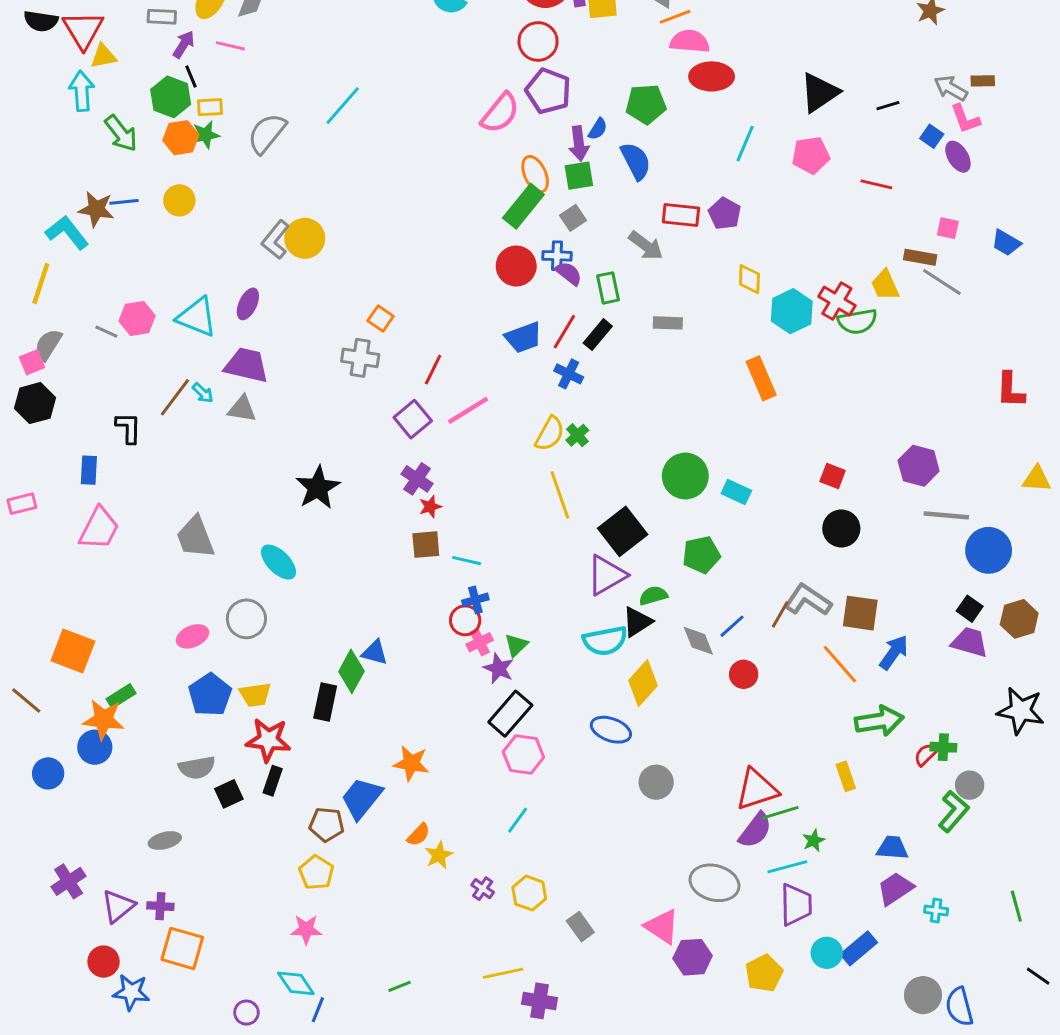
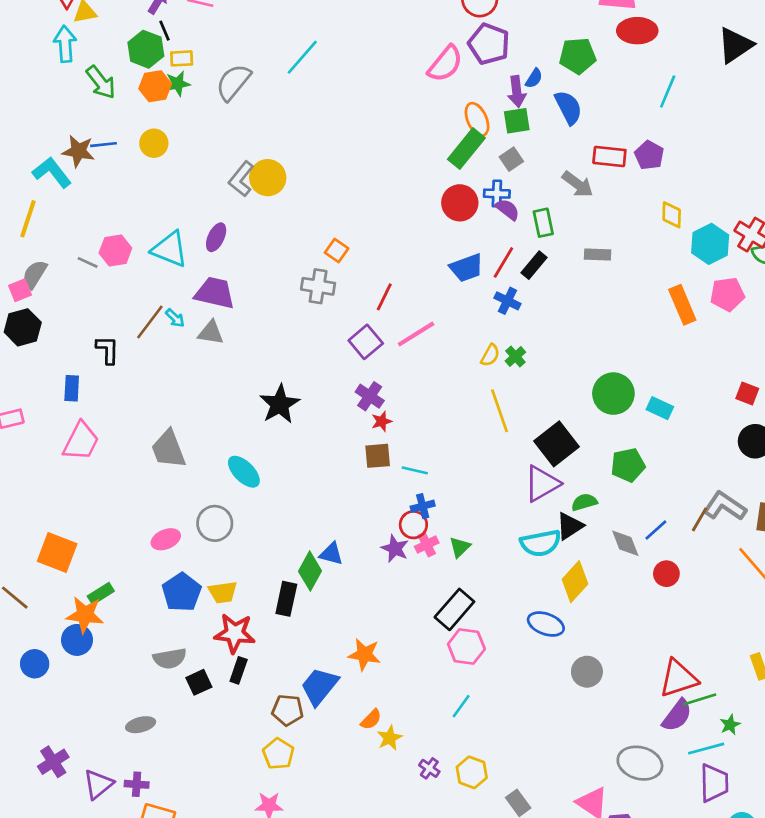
pink pentagon: (811, 155) -> (727, 294), moved
yellow semicircle: (550, 434) -> (490, 355), size x0.7
purple star: (499, 668) -> (395, 549), moved

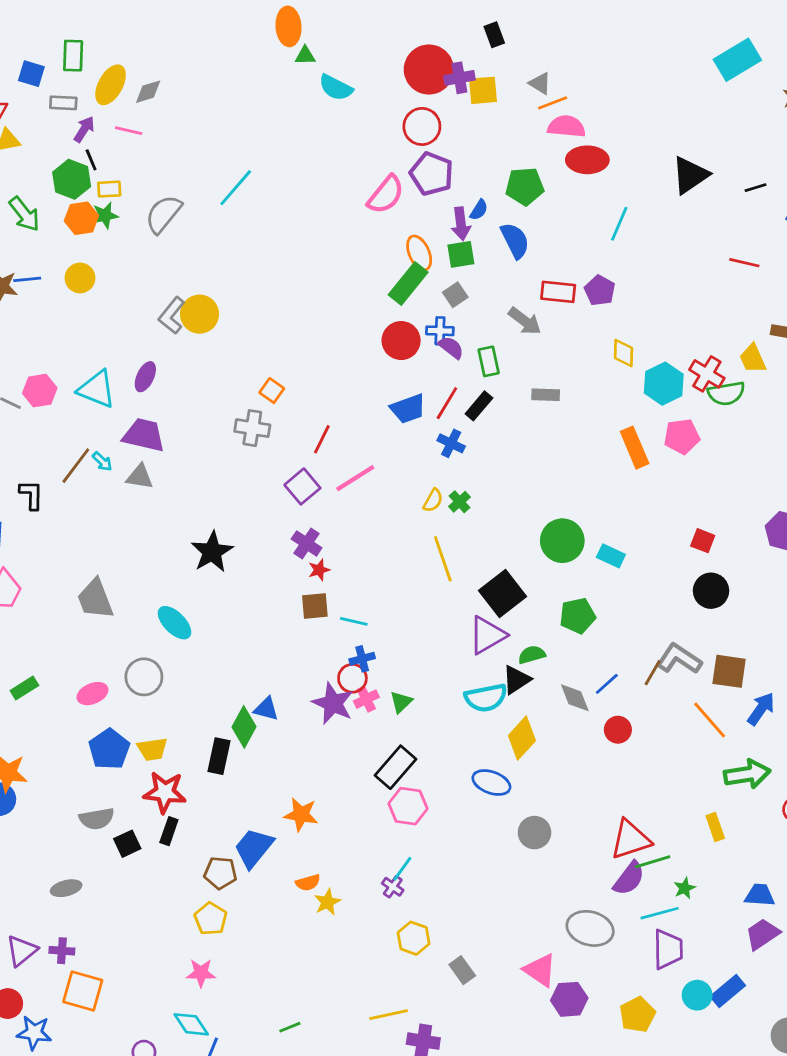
purple star: (395, 549) -> (333, 703), size x1.4
green rectangle: (101, 594) -> (24, 688), moved
orange semicircle: (371, 719) -> (308, 883), turned 30
purple cross: (429, 768) -> (393, 887), moved

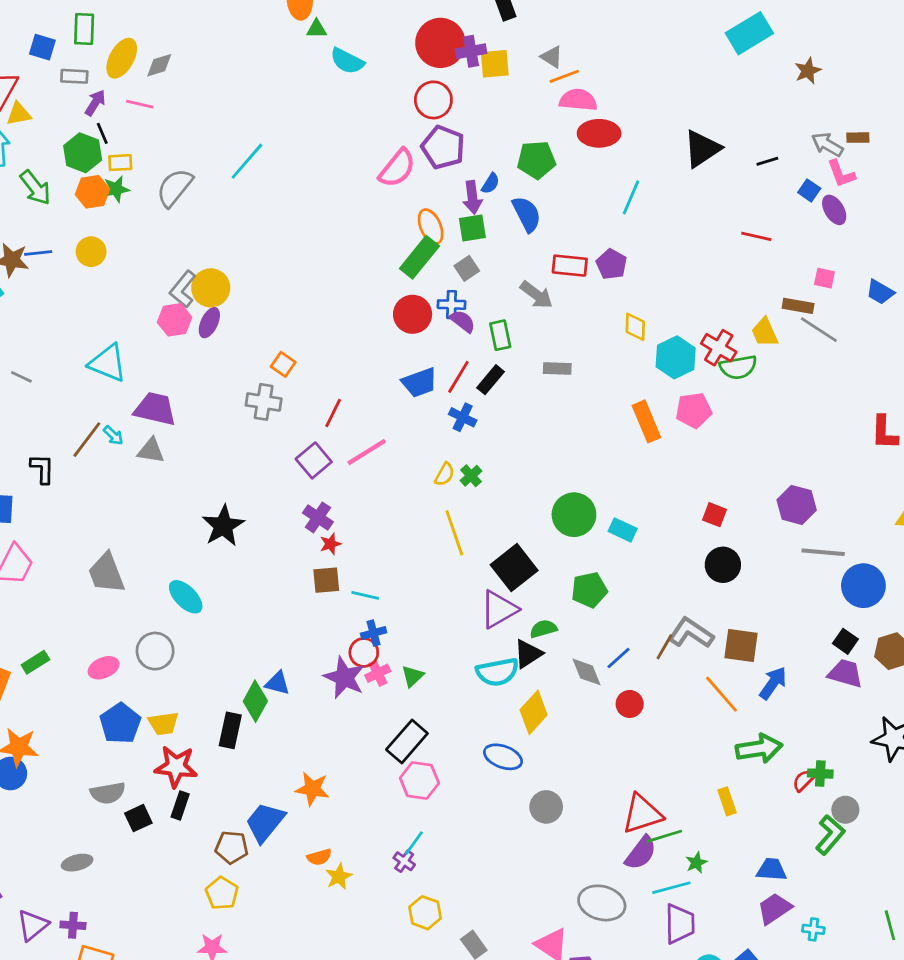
purple ellipse: (145, 377) -> (209, 323), moved
pink hexagon: (40, 391) -> (175, 320), moved

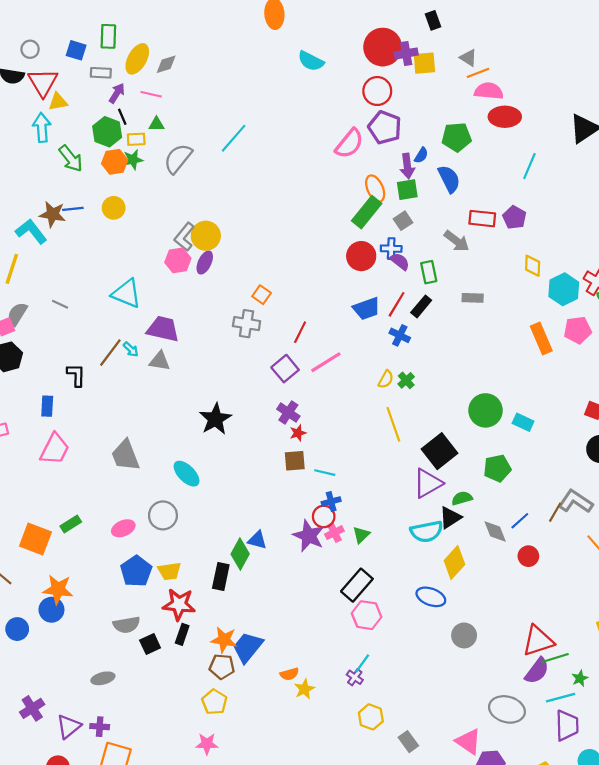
green triangle: (317, 29) -> (157, 124), moved
orange star: (312, 789) -> (224, 640), moved

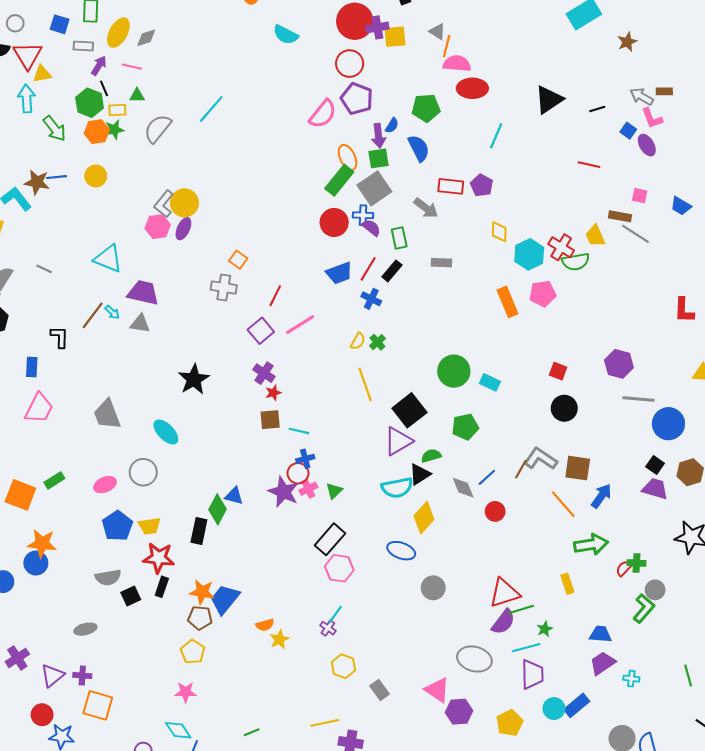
orange line: (478, 73) -> (447, 46), turned -55
gray square: (403, 221) -> (374, 188), size x1.8

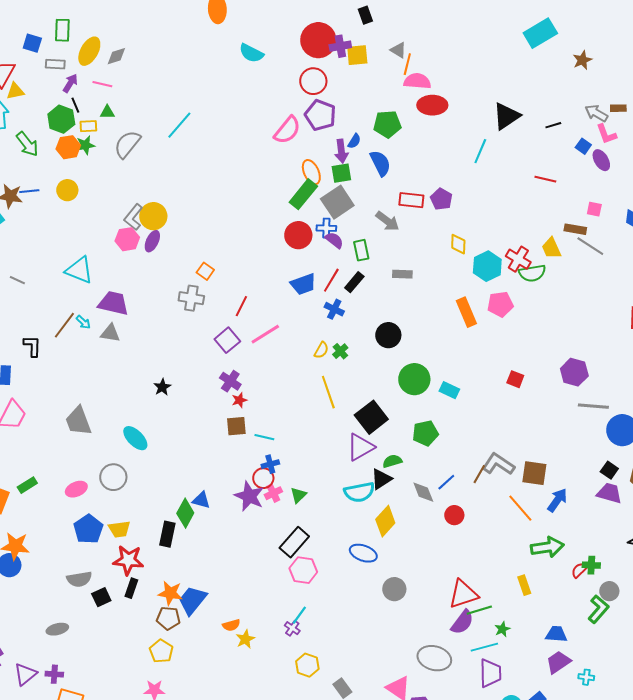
cyan line: (496, 136) -> (480, 151), moved
black star: (194, 379) -> (162, 387), size x0.6
black circle: (564, 408) -> (388, 335), moved

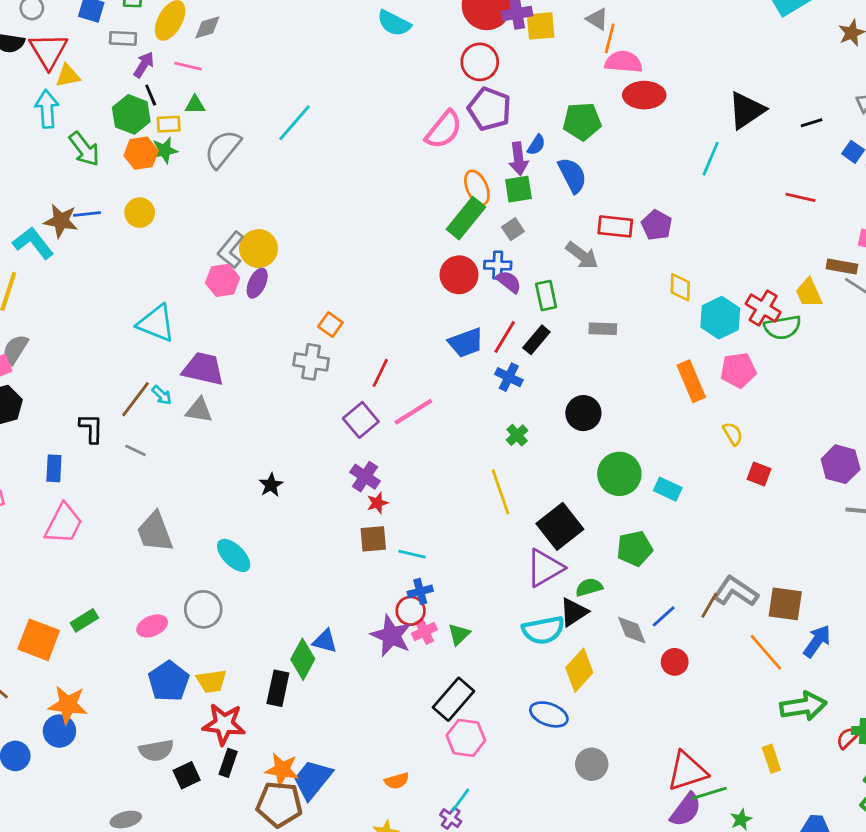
gray square: (337, 202) -> (513, 229), size x0.5
gray line: (17, 280) -> (135, 450), moved
yellow semicircle: (321, 350) -> (733, 434), moved, turned -60
brown pentagon: (168, 618) -> (279, 804), size x1.4
orange semicircle: (231, 625) -> (397, 781), moved

